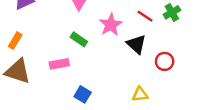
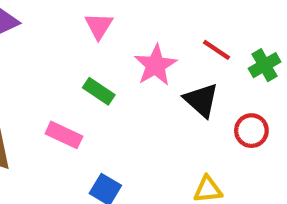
green cross: (172, 12) -> (265, 65), moved
pink rectangle: (59, 64) -> (64, 135), turned 36

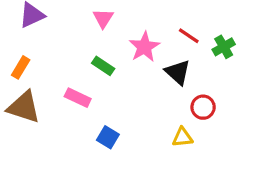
red circle: (251, 131) -> (203, 107), moved

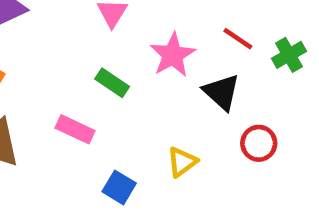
yellow triangle: (182, 137) -> (182, 162), moved, turned -30

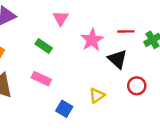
red line: (238, 39) -> (126, 31), turned -35
green rectangle: (112, 83) -> (44, 46), moved

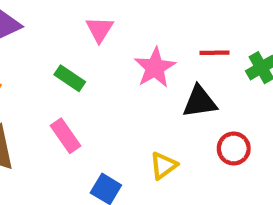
black triangle: (117, 59) -> (200, 102), turned -50
pink rectangle: (41, 79) -> (66, 136), turned 30

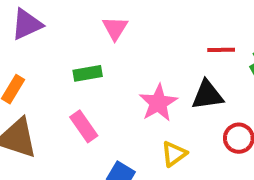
pink star: (155, 68) -> (158, 103), moved
green rectangle: (70, 78) -> (88, 73), turned -44

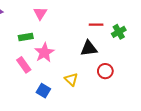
pink star: (158, 103) -> (44, 53), moved
yellow triangle: (174, 154) -> (71, 79), turned -40

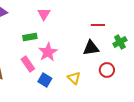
green cross: (119, 32) -> (120, 42), moved
blue square: (43, 91) -> (45, 80), moved

